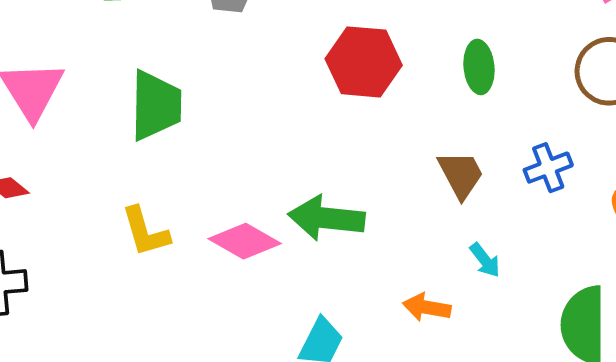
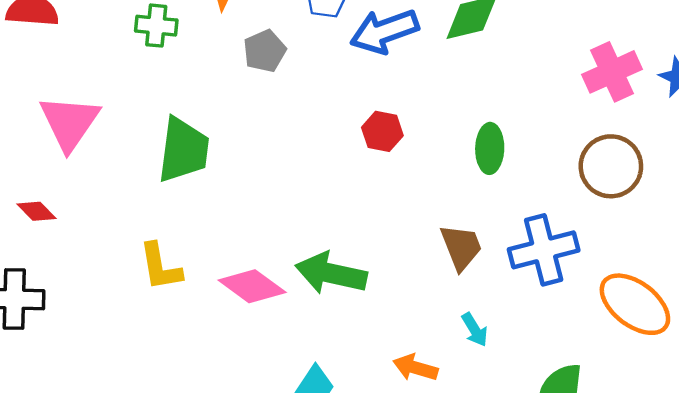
red hexagon: (364, 62) -> (382, 131), size x0.6
blue cross: (548, 168) -> (544, 250), size x1.5

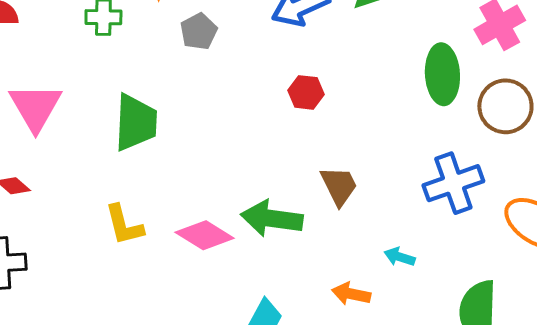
green ellipse: (490, 148) -> (442, 74), moved, size x1.4
brown trapezoid: (461, 247) -> (339, 186), moved
cyan arrow: (475, 330) -> (400, 257), turned 144

